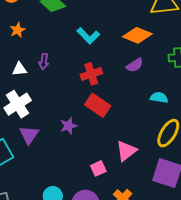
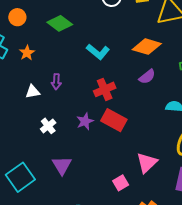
white cross: (18, 104) -> (48, 126), moved, size x0.6
purple star: (69, 126) -> (85, 121), moved
purple triangle: (29, 135) -> (62, 165), moved

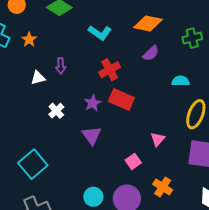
pink triangle: (147, 163) -> (158, 139), size x0.7
purple triangle: (62, 165) -> (92, 135), moved

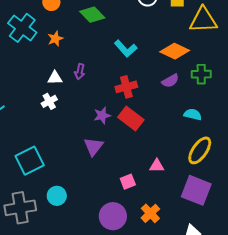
green cross: (192, 38) -> (201, 74), moved
white cross: (56, 111) -> (49, 101), moved
pink triangle: (158, 139) -> (157, 166), turned 35
cyan circle: (93, 197) -> (57, 196), moved

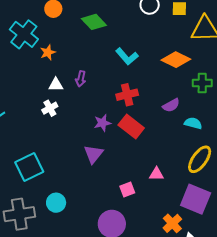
orange star: (55, 39) -> (48, 52), moved
purple semicircle: (170, 81) -> (171, 105), moved
orange cross: (150, 213) -> (172, 223), moved

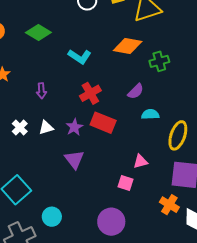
white triangle: (56, 85) -> (46, 127), moved
cyan semicircle: (193, 123) -> (150, 114), moved
pink square: (127, 189) -> (126, 183), moved, turned -35

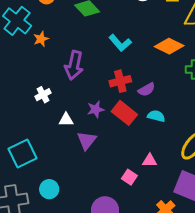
purple arrow: (41, 91) -> (74, 65), size x1.8
purple semicircle: (136, 91) -> (146, 90), moved
cyan semicircle: (150, 114) -> (156, 116), moved
white triangle: (46, 127) -> (66, 120), moved

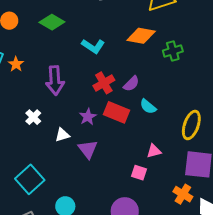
cyan semicircle: (156, 116) -> (148, 106), turned -138

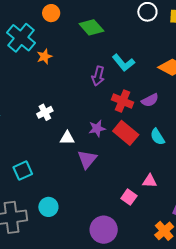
purple arrow: (55, 80) -> (98, 76), moved, size x0.7
red cross: (104, 83) -> (123, 101), turned 35
purple semicircle: (131, 84) -> (150, 100), moved
cyan square: (30, 179) -> (23, 171), size x0.7

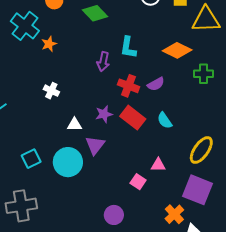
cyan L-shape: (123, 63) -> (128, 47), turned 50
white cross: (45, 112) -> (51, 91), moved, turned -35
cyan circle: (48, 207) -> (68, 162), moved, size x1.5
purple circle: (104, 230) -> (114, 215), size x0.7

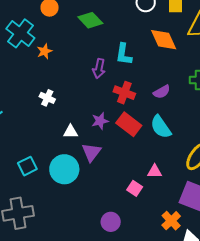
orange diamond: (177, 50) -> (164, 40), moved, turned 40
purple semicircle: (156, 84) -> (162, 92), moved
cyan semicircle: (165, 120) -> (161, 127), size x1.4

